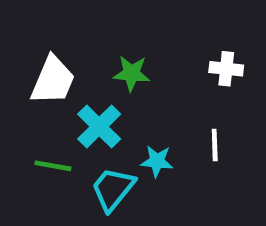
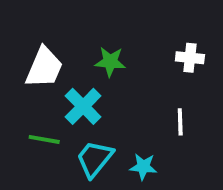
cyan star: (157, 161) -> (143, 167), moved

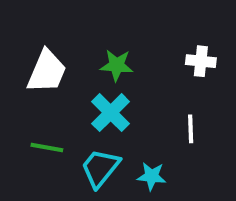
cyan cross: (83, 106) -> (111, 113), moved

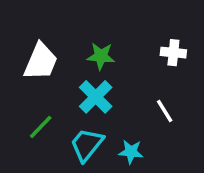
white line: (191, 129) -> (165, 111), turned -30
green line: (47, 147) -> (41, 127), turned -56

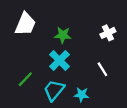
white cross: (173, 53) -> (108, 33), turned -32
white trapezoid: (41, 61) -> (25, 24), moved

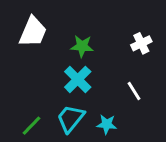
green line: (25, 79) -> (31, 126), moved

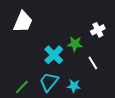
green star: (82, 46) -> (75, 44), moved

